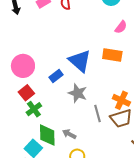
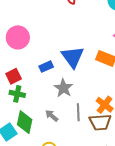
pink circle: (23, 66) -> (18, 37), moved
green cross: (34, 109) -> (17, 94), turned 35
gray arrow: (69, 134) -> (52, 116), moved

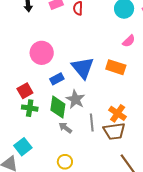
pink circle: (18, 37) -> (42, 53), moved
green diamond: (25, 122) -> (58, 107), moved

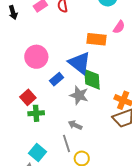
orange rectangle: (116, 67) -> (97, 39), moved
green diamond: (58, 107) -> (92, 79), moved
gray line: (92, 123) -> (67, 143), moved

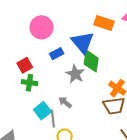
cyan square: (37, 152) -> (42, 111), moved

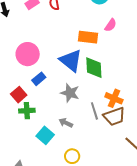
blue rectangle: (57, 54) -> (39, 79), moved
green diamond: (91, 61) -> (94, 68), moved
gray line: (53, 118) -> (94, 111), moved

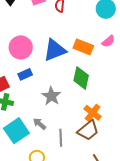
blue triangle: (71, 61) -> (55, 50), moved, turned 45
gray line: (94, 111) -> (61, 138), moved
brown trapezoid: (114, 116) -> (88, 130), turned -35
cyan square: (45, 135) -> (16, 131), size x1.4

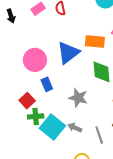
blue rectangle: (25, 74) -> (47, 84), turned -72
cyan square: (16, 131) -> (52, 127), moved

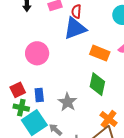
blue triangle: (68, 53) -> (75, 28), moved
blue rectangle: (47, 84) -> (39, 95), moved

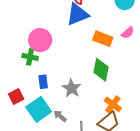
red square: (18, 90) -> (16, 97), moved
green cross: (21, 108) -> (30, 57), moved

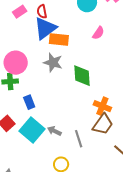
orange rectangle: (103, 39) -> (59, 39), moved
gray star: (72, 88) -> (53, 62), moved

